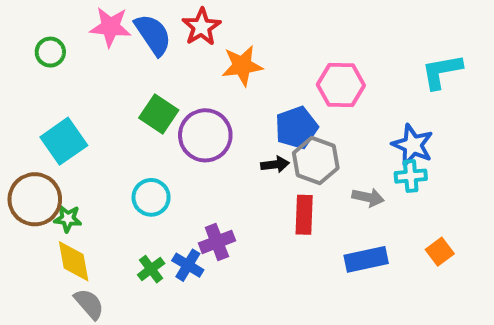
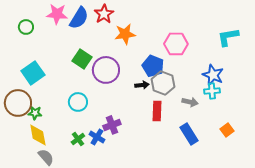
blue semicircle: (153, 35) -> (79, 18), turned 65
blue pentagon: (296, 128) -> (153, 66), turned -30
blue rectangle: (366, 259) -> (189, 134), turned 70

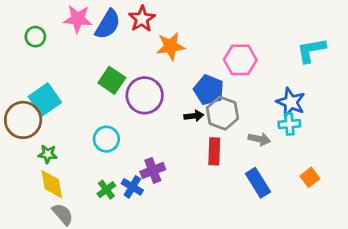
brown circle: (18, 103) -> (23, 120), moved

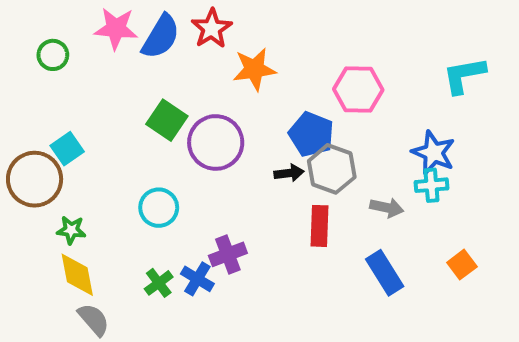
cyan square: (45, 99) -> (67, 149), size x0.7

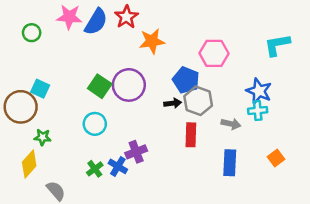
green square: (167, 120) -> (100, 86), moved
cyan square: (67, 149) -> (40, 89), turned -30
blue rectangle: (385, 273) -> (230, 163), turned 35
yellow diamond: (77, 275) -> (29, 164), moved, turned 52

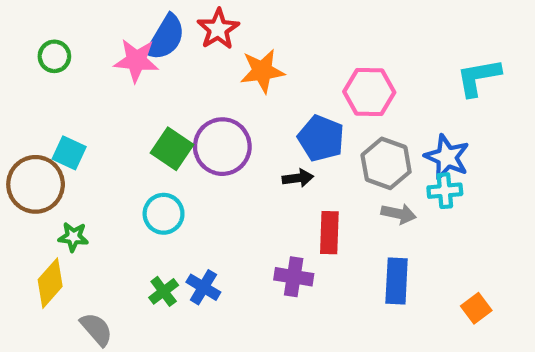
pink star: (69, 17) -> (136, 61), moved
gray hexagon: (198, 101) -> (386, 163), moved
purple cross: (136, 152) -> (294, 277), moved, turned 30
orange square: (276, 158) -> (476, 308), moved

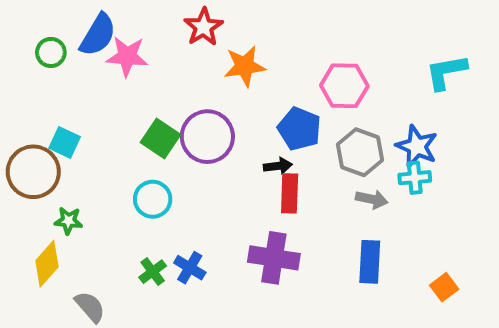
blue semicircle: (166, 37) -> (98, 35), moved
red rectangle: (329, 233) -> (290, 193), moved
purple cross: (294, 277) -> (274, 258), size x1.4

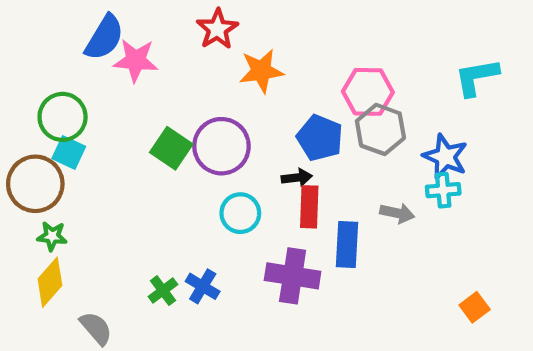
green circle: (51, 52) -> (63, 117), moved, size x1.5
gray hexagon: (360, 152) -> (380, 129), moved
cyan circle: (153, 199) -> (240, 213), moved
green star: (68, 221) -> (52, 236), moved
blue rectangle: (370, 262) -> (347, 245), moved

